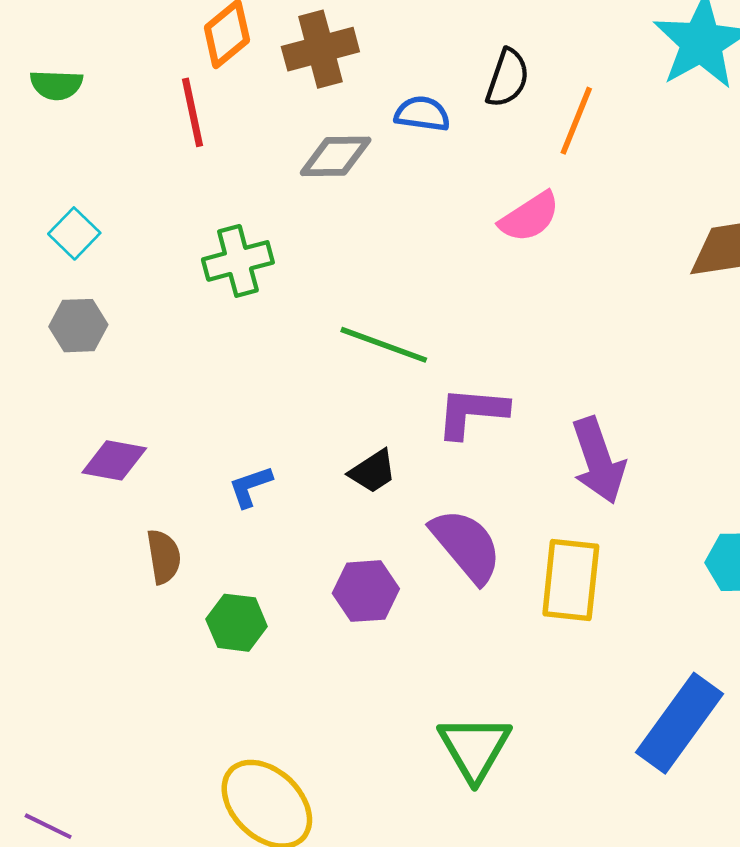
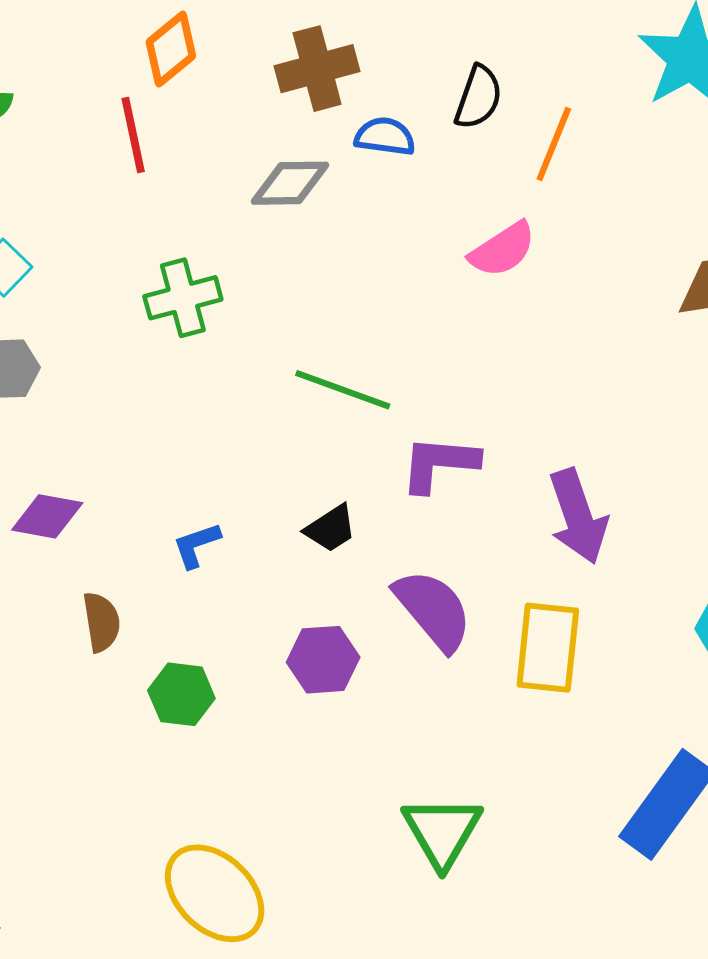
brown cross: (320, 49) -> (317, 69), moved

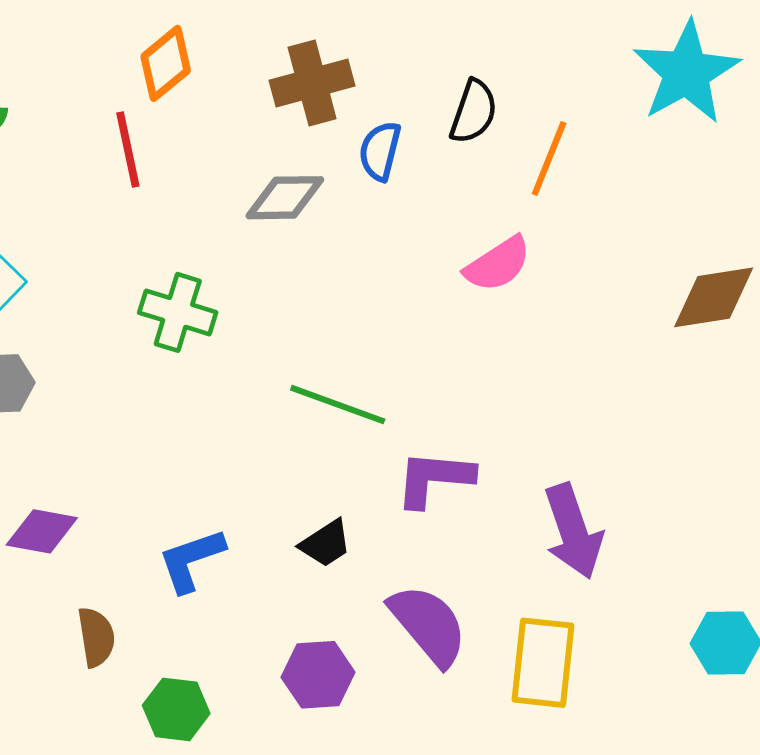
blue semicircle: (385, 136) -> (380, 151), turned -84
green cross: (183, 298) -> (178, 312), turned 32
blue L-shape: (196, 545) -> (191, 560), size x1.4

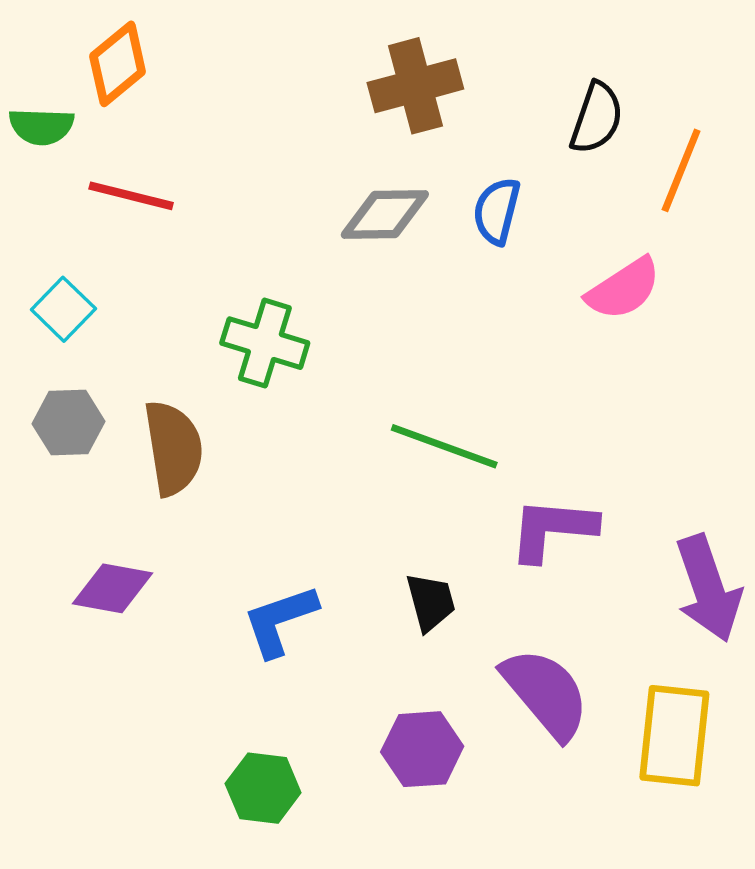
orange diamond: (166, 63) -> (118, 64), moved
red line: (128, 149) -> (131, 196), moved, turned -64
blue semicircle: (380, 151) -> (497, 211), moved
black trapezoid: (326, 543) -> (431, 602), turned -72
brown semicircle: (96, 637) -> (173, 448), moved, size x1.4

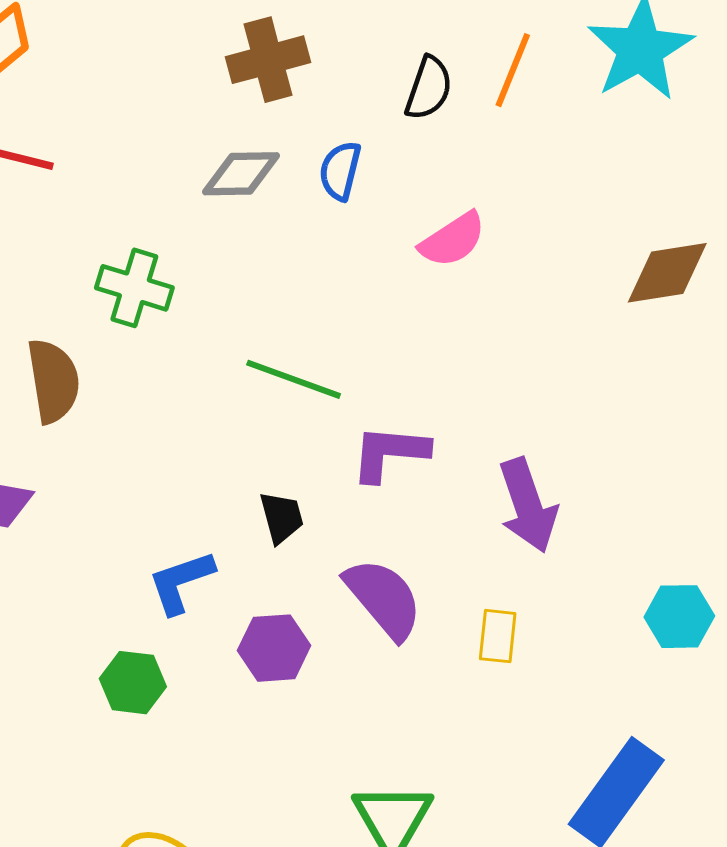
orange line: (681, 170) -> (513, 70), moved
blue L-shape: (280, 621) -> (181, 582), moved
yellow rectangle: (674, 736) -> (498, 636), size x0.6

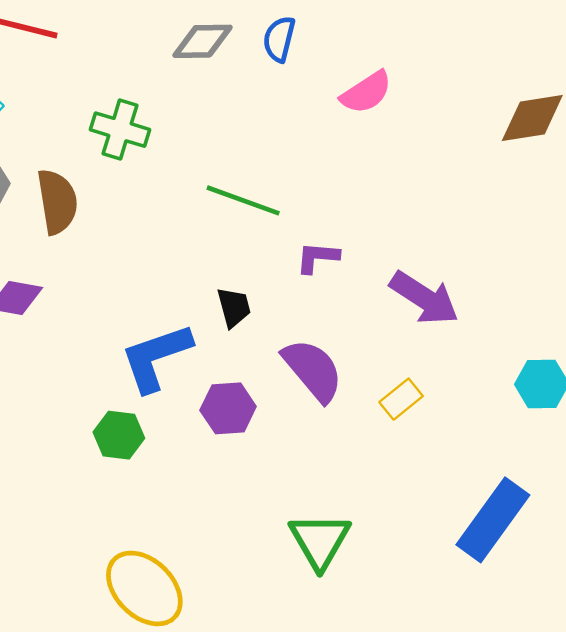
purple L-shape: (390, 453) -> (317, 257), size x0.7
purple arrow: (528, 505) -> (424, 298), turned -38
blue L-shape: (181, 582) -> (156, 357), size x1.4
yellow rectangle: (498, 636) -> (401, 399), turned 45

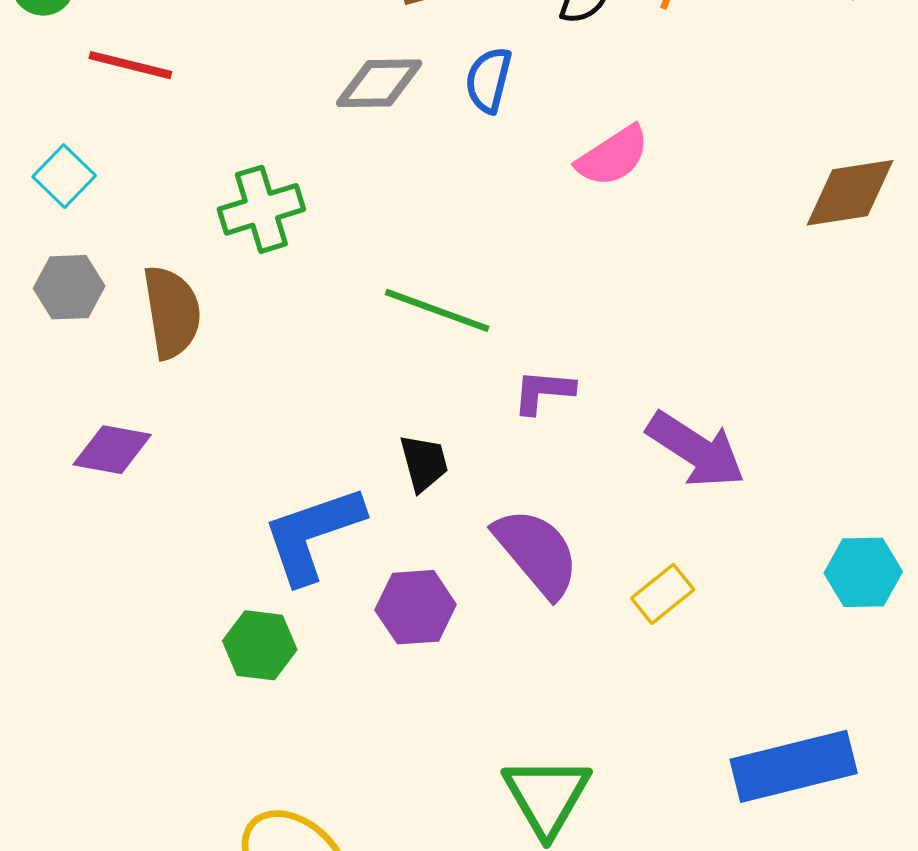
green cross: (120, 130) -> (261, 209), turned -34
blue rectangle: (493, 520) -> (794, 766), turned 40

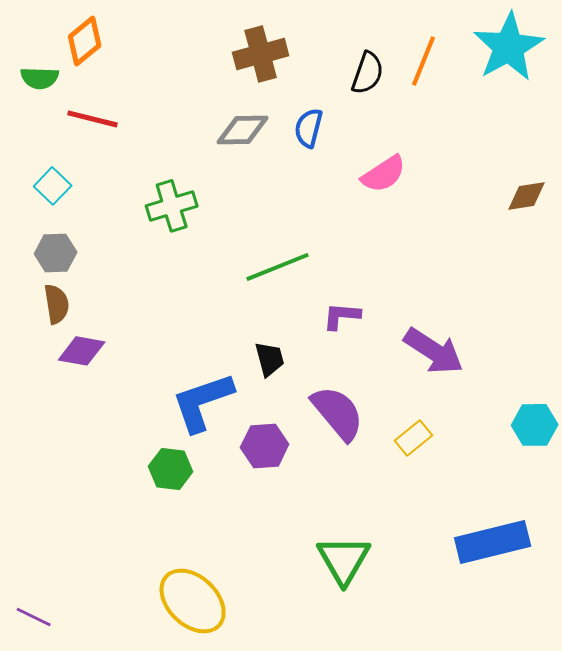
brown diamond: (850, 193) -> (527, 196), size x0.7
green line: (437, 310) -> (278, 267), turned -42
brown semicircle: (172, 312) -> (57, 304), moved, size x0.7

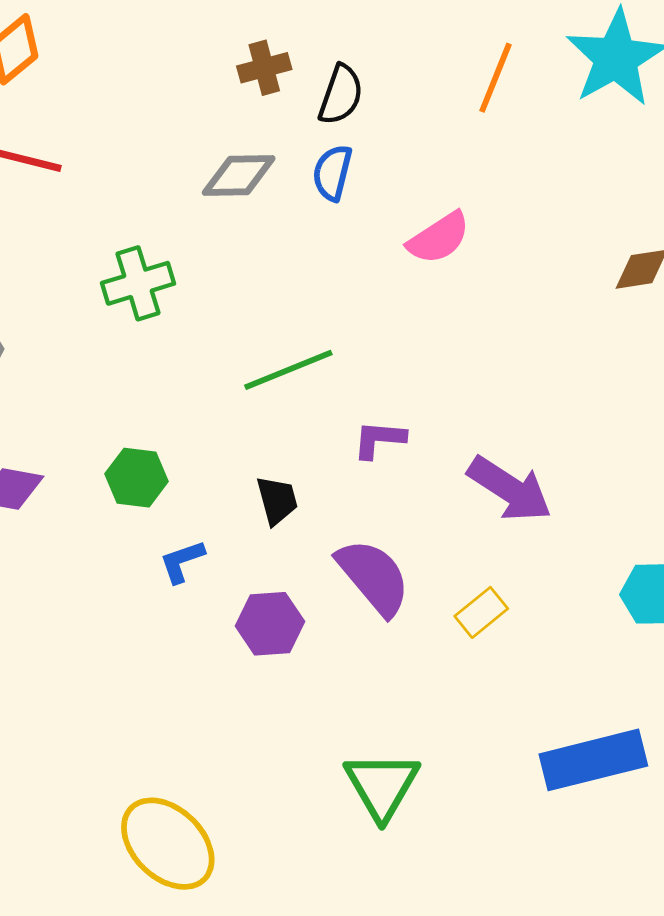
brown cross: (261, 54) -> (264, 68), size x0.7
black semicircle: (368, 73) -> (341, 95), moved
blue L-shape: (203, 402) -> (182, 561), size x0.5
green hexagon: (171, 469) -> (137, 478), moved

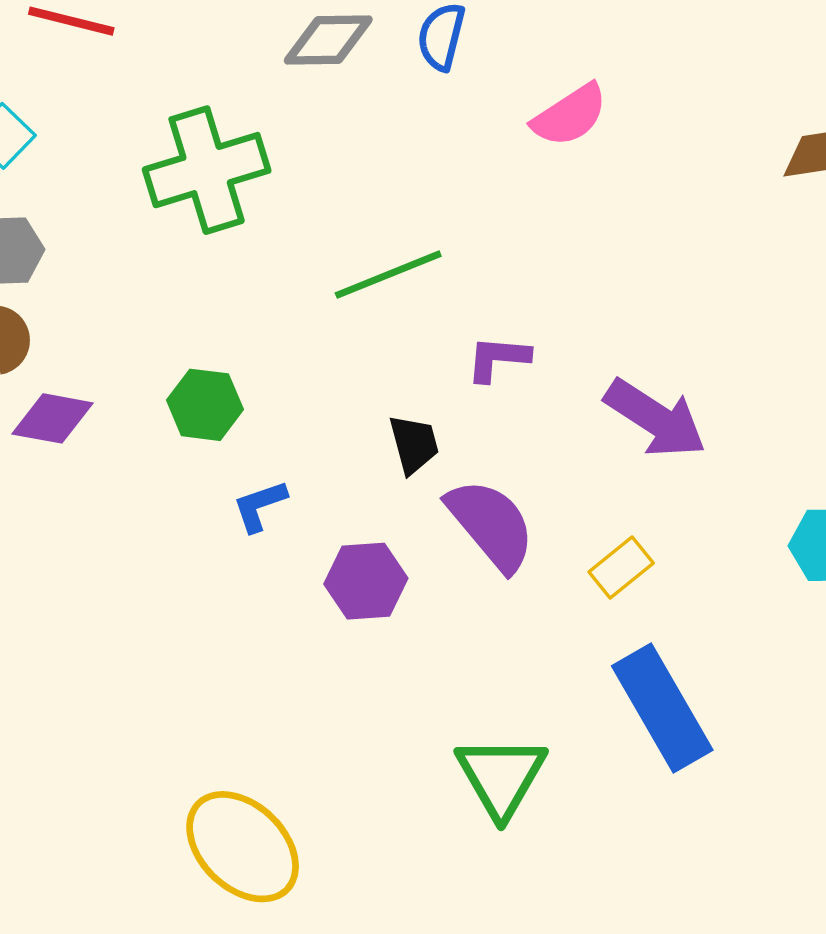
green cross: (138, 283) -> (207, 170), size x1.4
black trapezoid: (277, 500) -> (414, 444), moved
blue rectangle: (593, 760) -> (662, 708), moved, turned 74

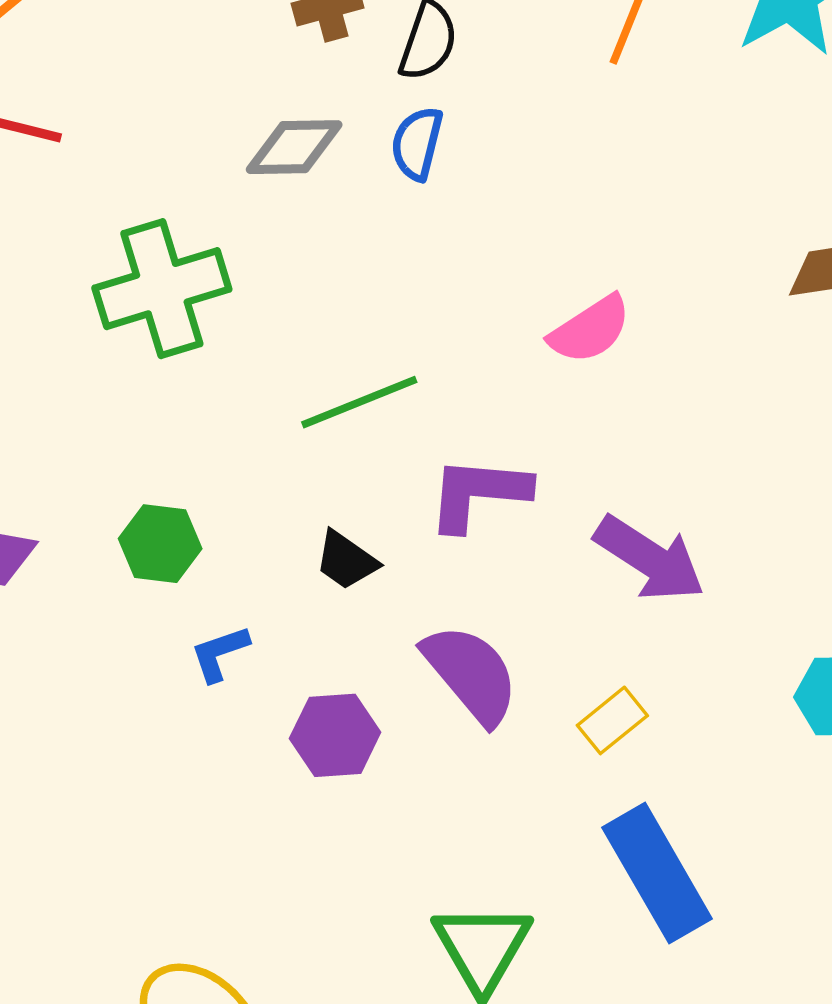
pink semicircle: (570, 115) -> (590, 330), moved
purple L-shape: (498, 359) -> (478, 493), size x1.5
black trapezoid: (414, 444) -> (346, 560), moved, turned 140

